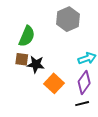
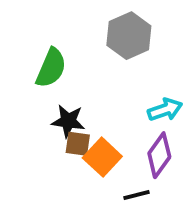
brown square: (22, 59) -> (78, 144), moved
black line: (82, 104) -> (137, 195), moved

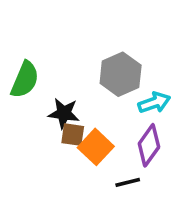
gray hexagon: (129, 36) -> (121, 74), moved
green semicircle: (51, 68) -> (25, 80), moved

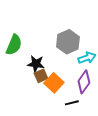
brown square: (73, 135) -> (41, 76), turned -32

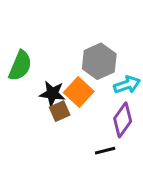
orange square: (54, 83) -> (79, 92), moved

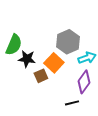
black star: (52, 94) -> (27, 59), moved

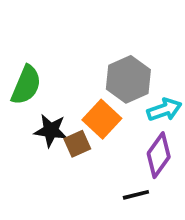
black star: (27, 59) -> (51, 130), moved

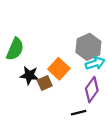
gray hexagon: (128, 79) -> (88, 47), moved

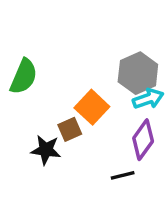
black star: (29, 75) -> (46, 150), moved

